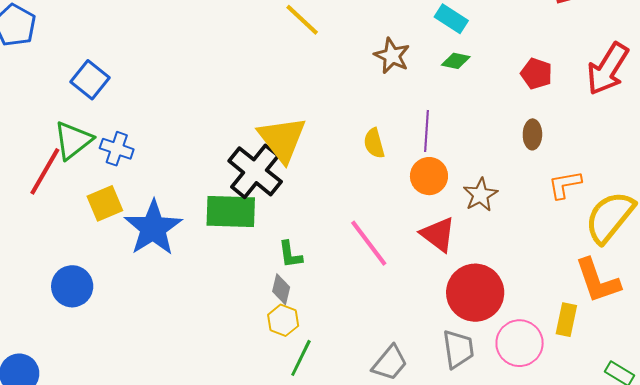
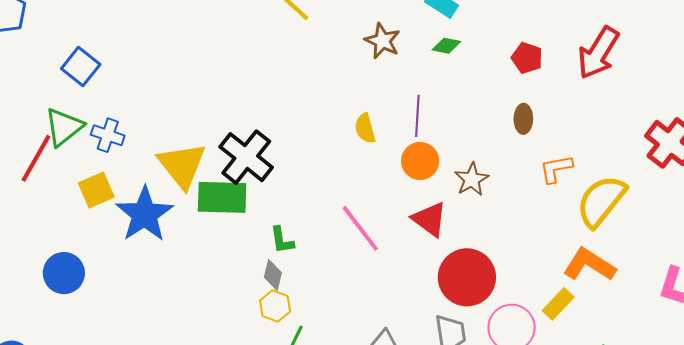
yellow triangle: (282, 139) -> (182, 165), moved
orange L-shape: (598, 281) -> (589, 265), turned 142
yellow rectangle: (566, 320) -> (558, 304), turned 32

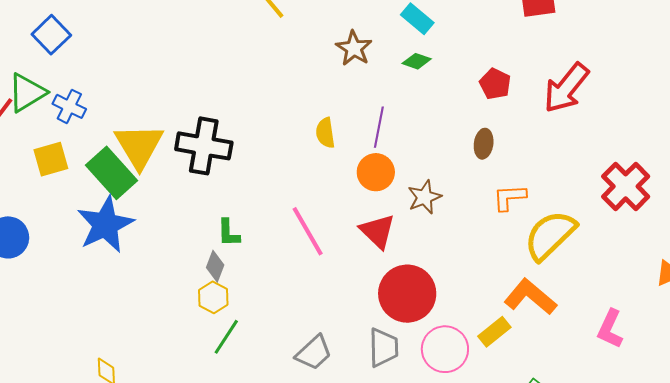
black cross: (246, 157) -> (204, 146), turned -36
green rectangle: (222, 197) -> (111, 173), moved, turned 39
blue star: (145, 214) -> (105, 225), moved

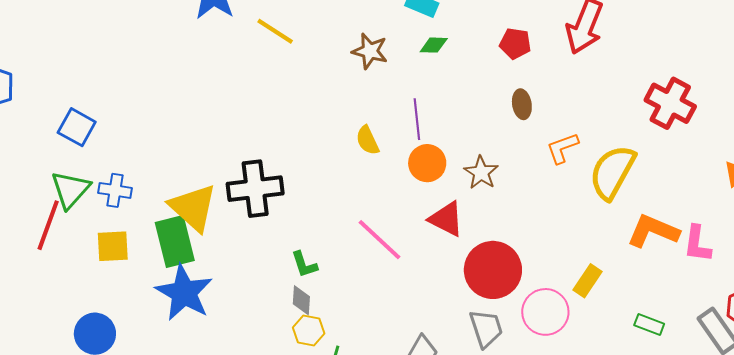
yellow square: (51, 159) -> (113, 246), turned 30
green rectangle: (111, 173) -> (175, 241), turned 45
orange L-shape: (530, 297) -> (653, 231), moved

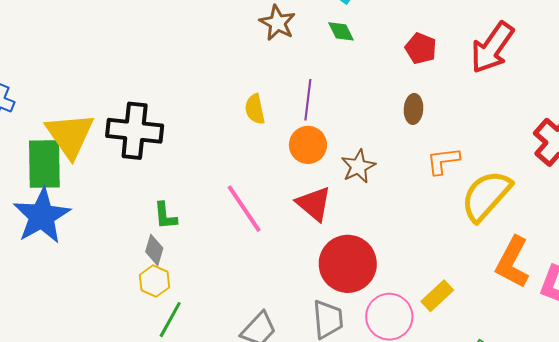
green diamond: (434, 45) -> (341, 31), turned 48
orange L-shape: (653, 231) -> (513, 262), turned -98

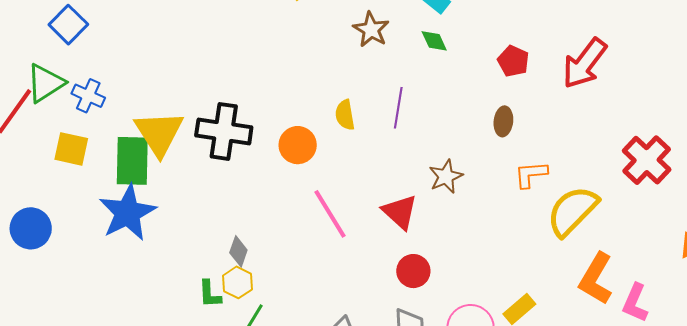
orange circle: (308, 145) -> (298, 145), moved
green L-shape: (165, 216) -> (210, 294), moved
red circle: (348, 264) -> (413, 271), moved, size x0.6

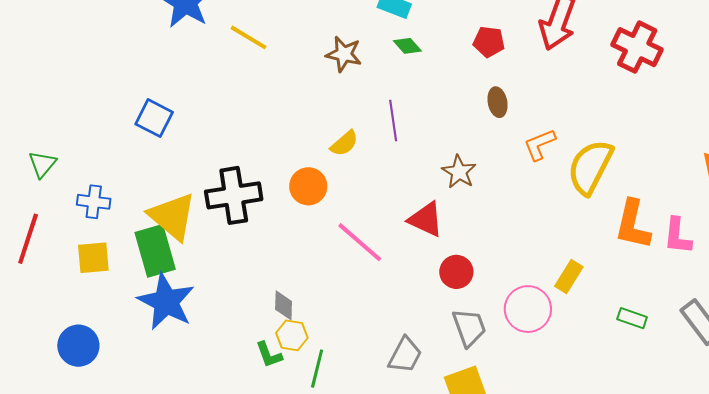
blue square: (68, 25) -> (154, 118), moved
green triangle: (46, 83) -> (42, 164), moved, size x0.7
yellow semicircle: (345, 115) -> (344, 143), turned -104
red cross: (647, 160) -> (637, 47), moved

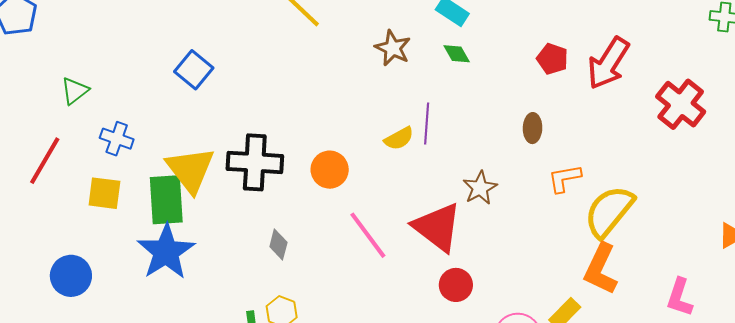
red pentagon: (489, 42) -> (552, 59), moved
yellow semicircle: (344, 143) -> (399, 138), moved
red triangle: (426, 219) -> (437, 227), size x1.4
orange L-shape: (633, 225) -> (601, 269), moved
gray diamond: (284, 305) -> (278, 244), moved

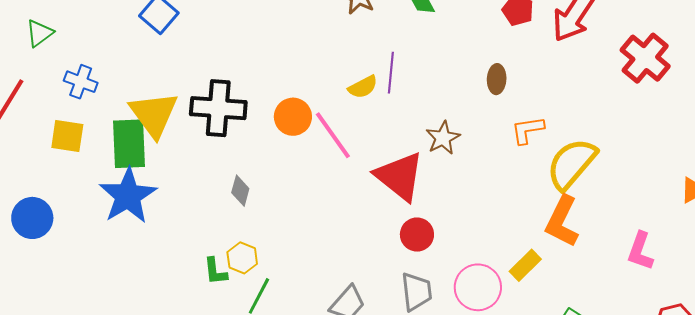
pink line: (368, 235) -> (333, 135), moved

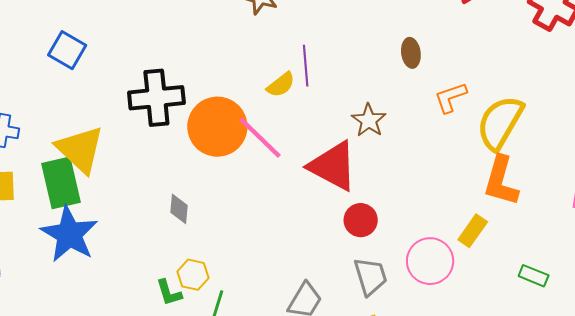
black cross: (218, 108) -> (156, 98), moved
orange circle: (293, 117) -> (217, 127), size x1.6

